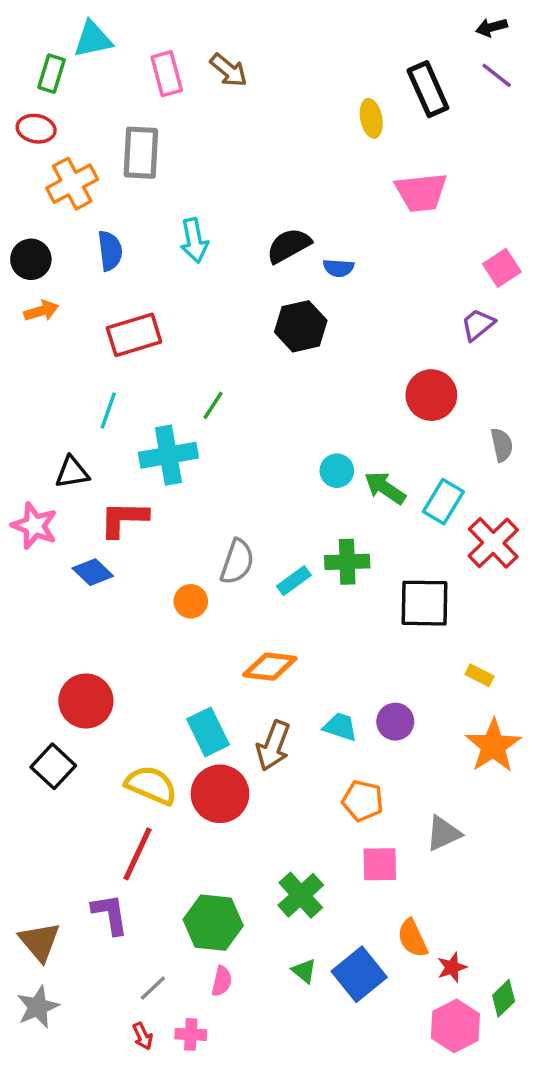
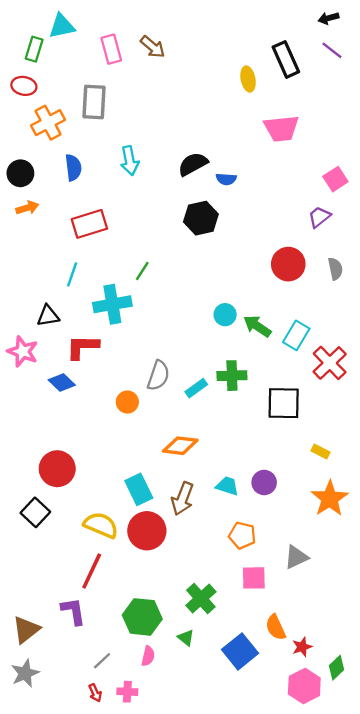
gray semicircle: (502, 445) -> (335, 269), moved
brown triangle: (40, 942) -> (26, 630), turned 32
green triangle: (304, 971) -> (186, 638), moved

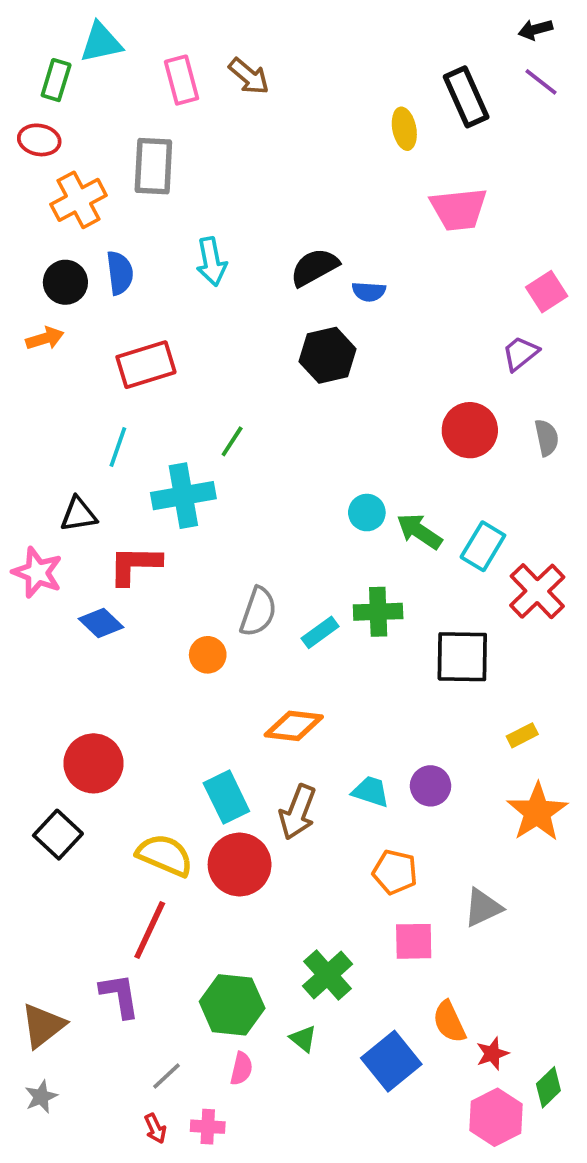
black circle: (20, 173) -> (65, 282), moved
yellow rectangle: (320, 451) -> (522, 735), turned -54
gray star: (25, 673) -> (41, 1097), size x0.7

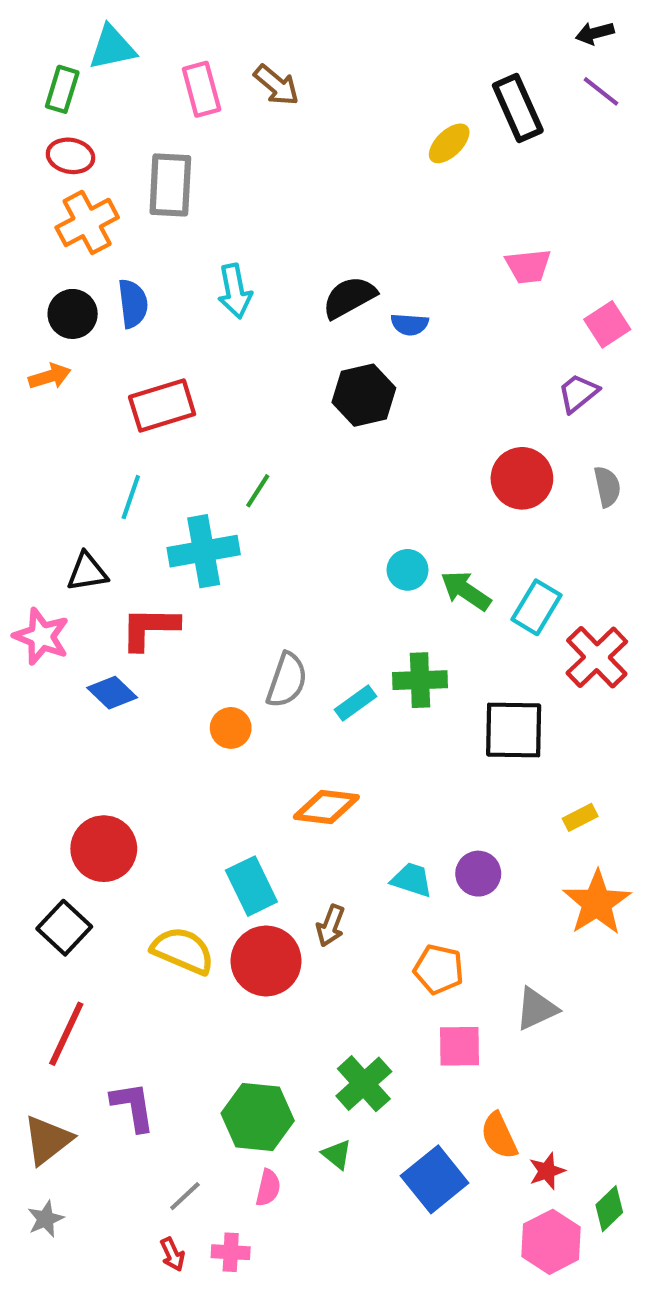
yellow ellipse: (404, 129) -> (449, 143), turned 57
red ellipse: (39, 140) -> (70, 156), moved
pink trapezoid: (459, 209) -> (528, 266), moved, size x0.7
brown arrow: (298, 812) -> (331, 926), moved, size x0.7
red line: (150, 930) -> (66, 1034), moved

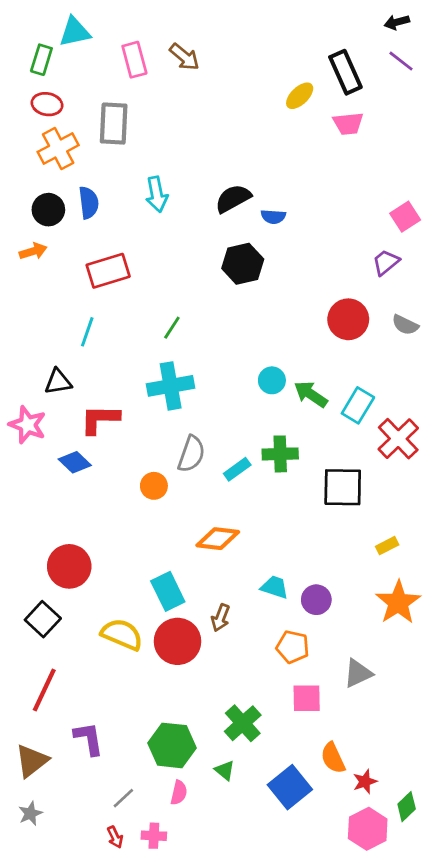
pink trapezoid: (528, 266) -> (348, 124), moved
gray semicircle: (607, 487) -> (405, 325), turned 128
cyan cross: (204, 551) -> (171, 386), moved
purple circle: (478, 874) -> (316, 600), moved

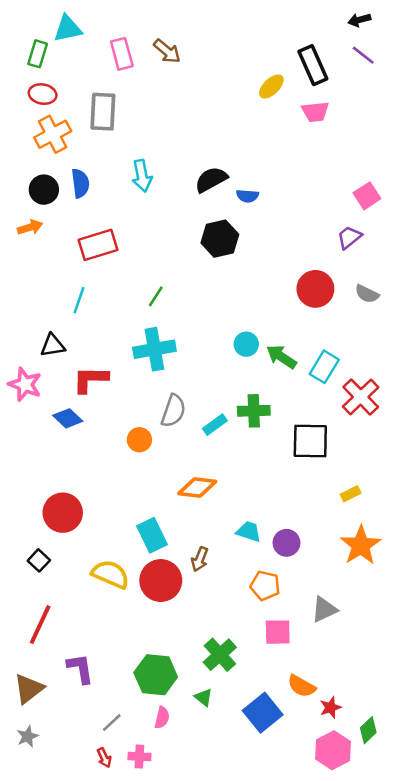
black square: (43, 619) -> (39, 560), size x0.7
orange semicircle: (333, 758) -> (302, 686), turned -36

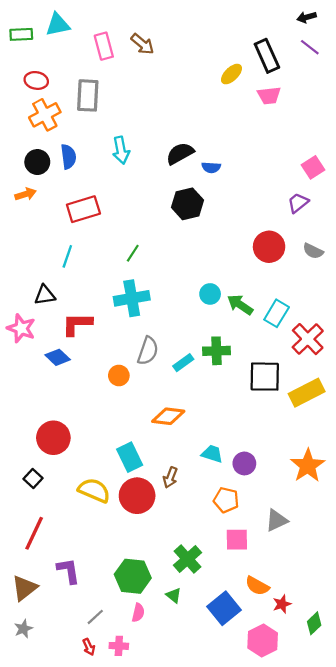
green rectangle: (38, 54) -> (21, 34), moved, turned 70
yellow rectangle: (351, 494) -> (307, 393), moved, size x2.0
pink hexagon: (333, 750) -> (263, 641), moved

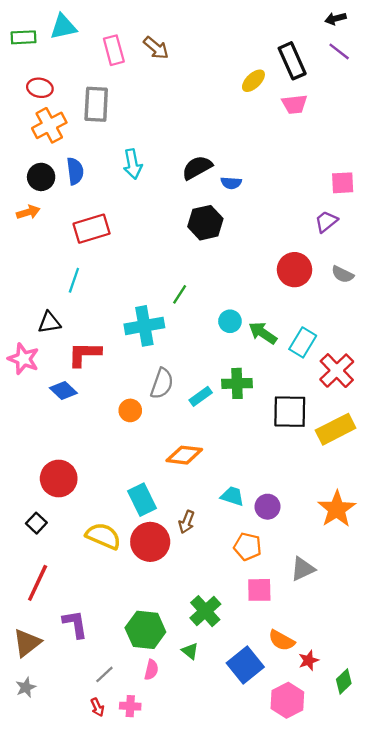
pink square: (313, 167) -> (343, 183), turned 30
green line: (133, 253) -> (180, 294), moved

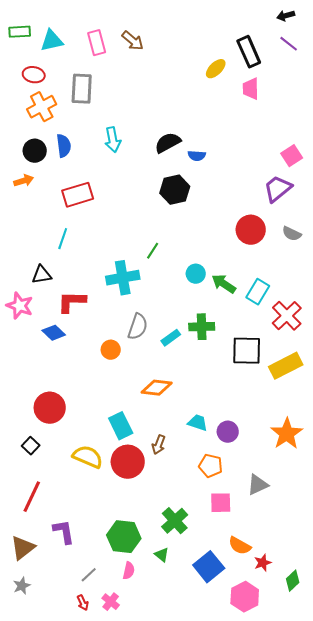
cyan triangle: (63, 27) -> (52, 41), moved
pink trapezoid: (295, 104) -> (251, 89), turned 95
pink square: (343, 183) -> (292, 156), turned -30
purple trapezoid: (326, 222) -> (278, 189), size x1.4
pink cross: (130, 706) -> (111, 602), turned 36

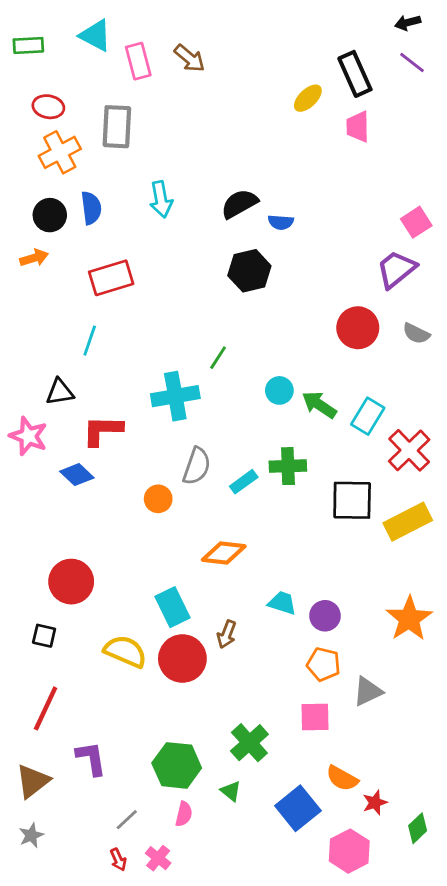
cyan triangle: (52, 41) -> (95, 35), moved, turned 40
black square: (31, 446) -> (44, 636), turned -30
orange pentagon: (211, 466) -> (324, 664), moved

